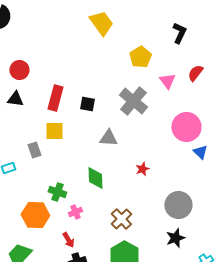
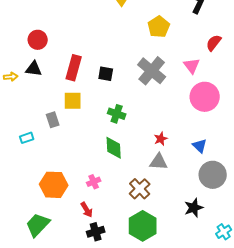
pink triangle: (167, 81) -> (192, 66), moved
gray triangle: (108, 138) -> (159, 162), moved
blue triangle: (200, 152) -> (200, 146), moved
green cross: (57, 192) -> (117, 114), moved
gray circle: (178, 205) -> (213, 175), moved

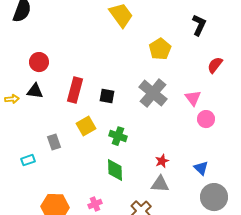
pink triangle: (192, 66) -> (193, 98), moved
pink circle: (205, 97) -> (206, 119), size x0.6
yellow square: (73, 101) -> (86, 126), moved, turned -30

